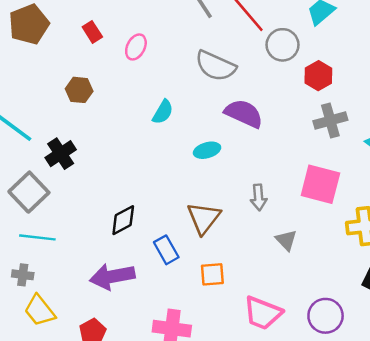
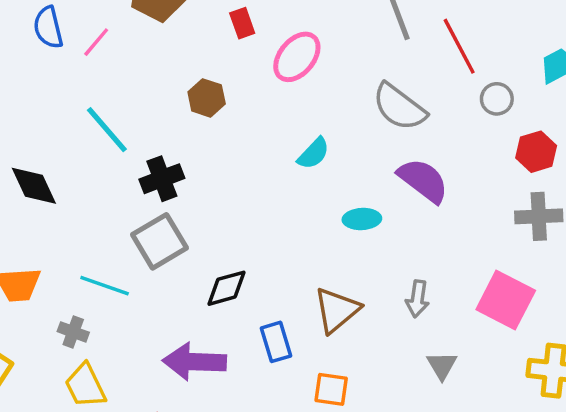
gray circle: (283, 45) -> (497, 99), size x0.7
pink ellipse: (136, 47) -> (297, 57), size x1.4
gray square: (29, 192) -> (160, 241), moved

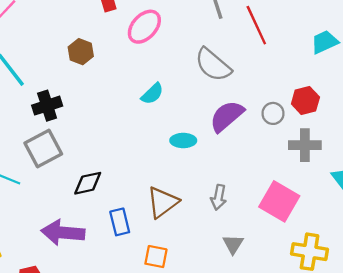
gray circle: (497, 99) -> (273, 113), moved
purple semicircle: (423, 180) -> (227, 116), turned -81

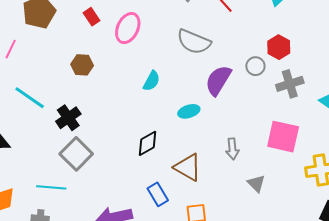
black diamond: (88, 183) -> (147, 143), moved
brown triangle: (163, 202) -> (188, 167), turned -36

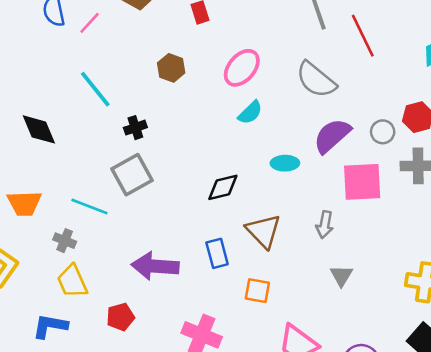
pink ellipse: (128, 28) -> (242, 68), moved
black cross: (68, 118) -> (135, 128), size x0.7
pink square: (283, 137) -> (362, 182), moved, turned -32

